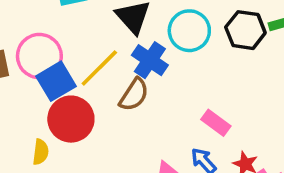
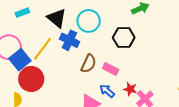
black hexagon: (245, 30) -> (124, 37), moved
brown semicircle: (134, 95) -> (88, 64), moved

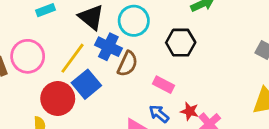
blue square: (20, 60) -> (86, 84), moved
brown semicircle: (88, 64) -> (128, 64), moved

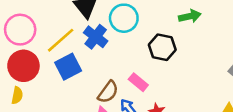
brown semicircle: (128, 64) -> (108, 92), moved
red circle: (58, 98) -> (23, 66), moved

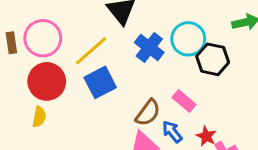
cyan circle: (124, 18) -> (188, 39), moved
blue cross: (96, 37) -> (149, 47), moved

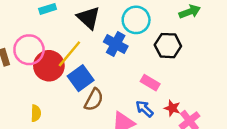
cyan circle: (188, 39) -> (136, 20), moved
red circle: (47, 81) -> (49, 66), moved
brown semicircle: (148, 113) -> (94, 100), moved

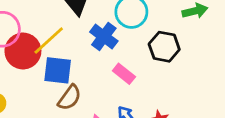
blue square: (81, 78) -> (58, 70), turned 35
pink rectangle: (150, 83) -> (124, 74), moved

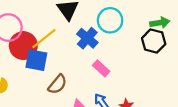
black hexagon: (164, 47) -> (154, 41), moved
blue square: (58, 70) -> (36, 60), moved

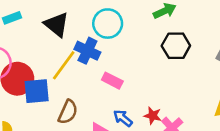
yellow line: (44, 39) -> (64, 65), moved
black hexagon: (154, 41) -> (176, 46), moved

